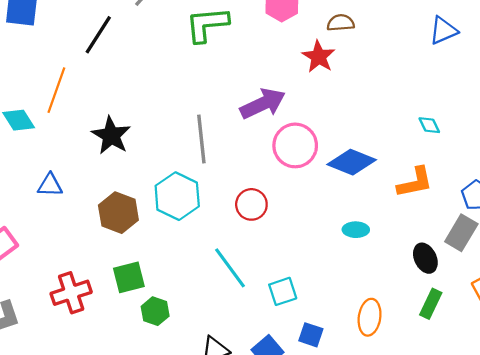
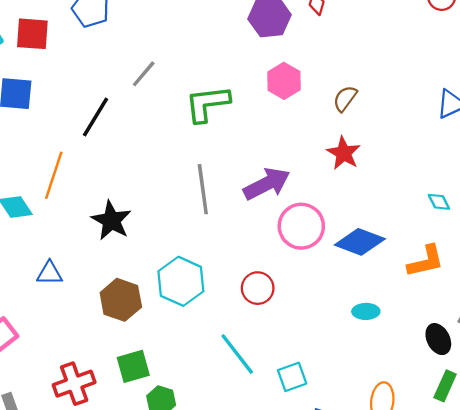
brown semicircle: (341, 23) -> (345, 99), turned -48
red star: (319, 57) -> (344, 153), moved
gray line: (201, 139) -> (203, 189), moved

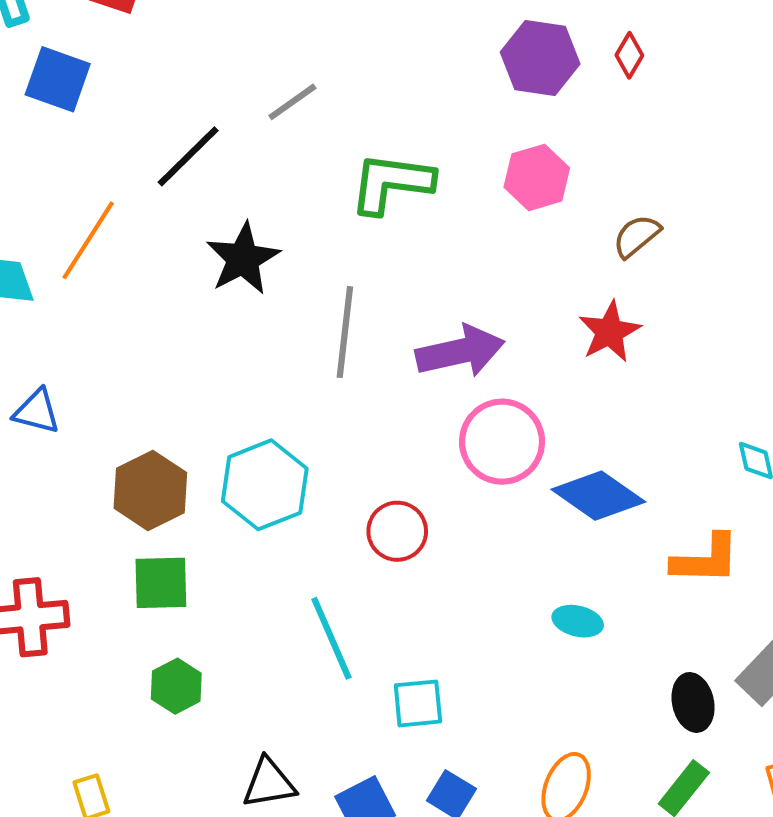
black star: (111, 220) -> (243, 259), moved
green square: (133, 366) -> (161, 583), moved

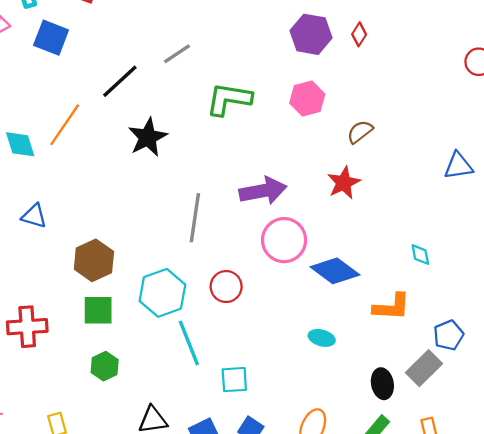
gray line: (345, 332) -> (195, 218), moved
cyan hexagon: (265, 485) -> (162, 293), moved

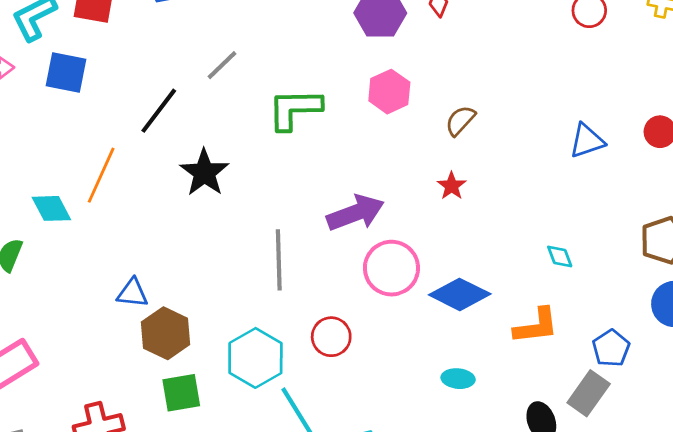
red star: (344, 183) -> (452, 186), size x0.7
blue triangle: (34, 216) -> (132, 293), moved

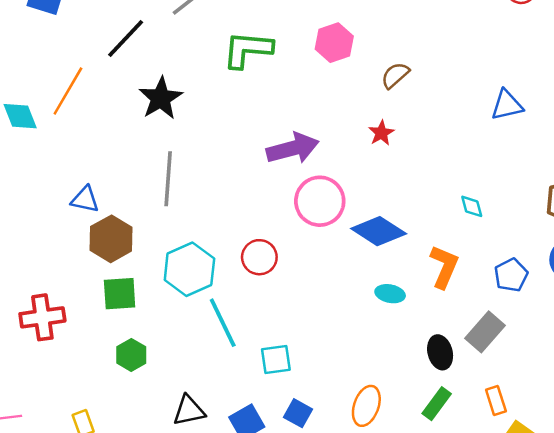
gray line: (279, 260) -> (168, 179), moved
orange L-shape: (536, 326) -> (444, 267), turned -66
blue pentagon: (611, 348) -> (511, 275), moved
cyan ellipse: (458, 379) -> (390, 294), moved

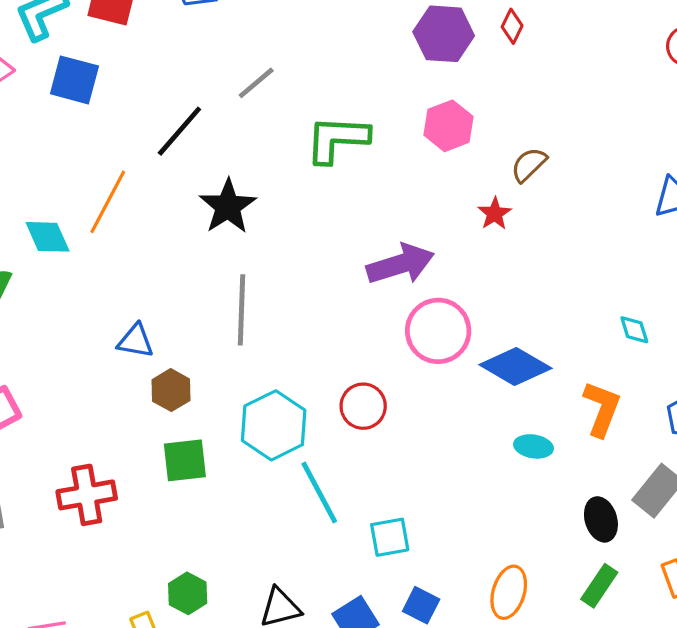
red star: (381, 133) -> (495, 214), moved
brown hexagon: (111, 239) -> (171, 390), size x0.7
green hexagon: (131, 355) -> (188, 593), moved

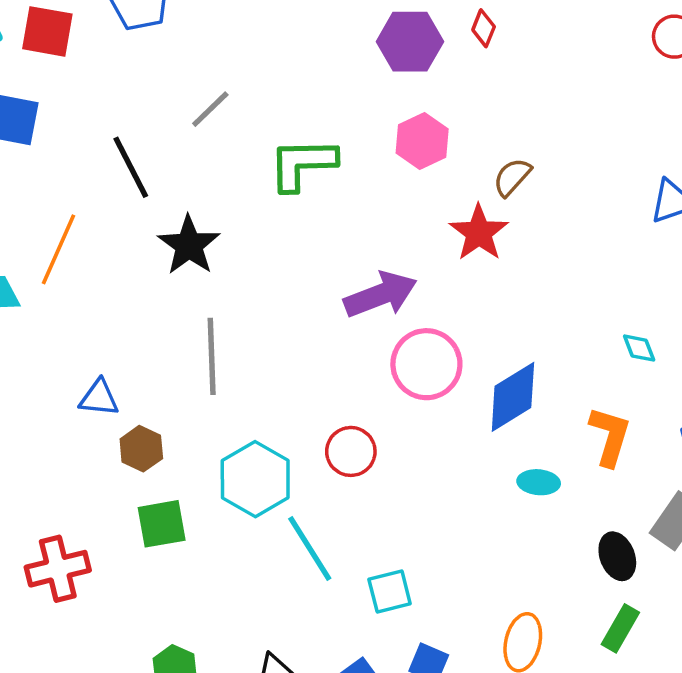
black line: (179, 131) -> (131, 167), turned -64
red star: (495, 214) -> (479, 233), size x1.6
blue diamond: (515, 366) -> (513, 397), turned -58

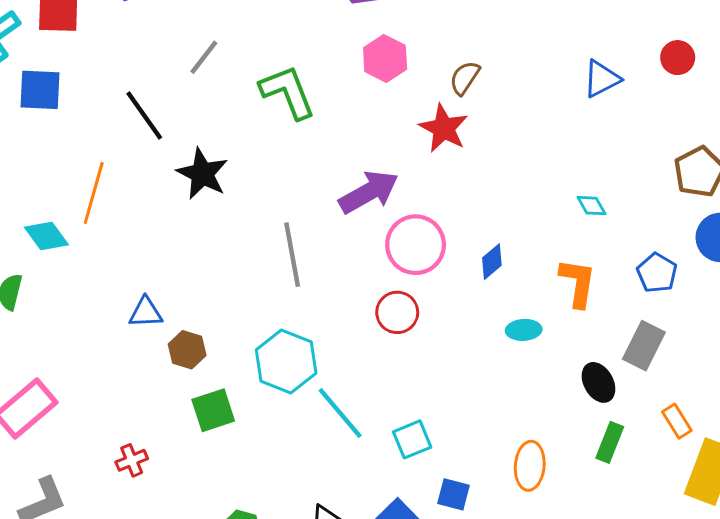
green L-shape: (302, 164) -> (288, 92), turned 78
gray line: (212, 356) -> (292, 255), moved
blue diamond: (513, 397) -> (492, 262), size x0.6
red circle: (351, 451) -> (397, 312), moved
red cross: (58, 569) -> (132, 460), size x0.6

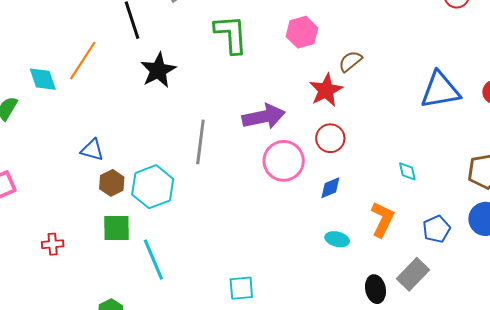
blue triangle: (602, 79) -> (440, 90), size x1.5
red circle: (397, 312) -> (330, 138), moved
cyan hexagon: (286, 362) -> (153, 187), moved
cyan line: (340, 413) -> (153, 260), moved

